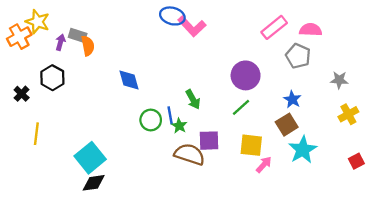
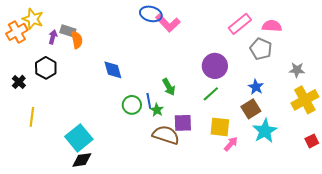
yellow cross: (348, 114) -> (305, 100), size x1.5

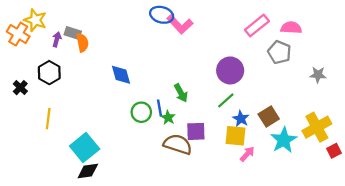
orange cross: (17, 32) -> (18, 34), turned -30
blue star: (256, 87) -> (241, 119), moved
yellow cross: (305, 100) -> (317, 127), moved
yellow line: (32, 117) -> (48, 119), moved

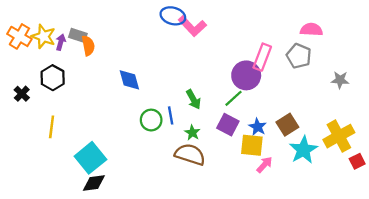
yellow star: (35, 20) -> (44, 36), moved
pink rectangle: (257, 25) -> (262, 57), moved, turned -30
green line: (226, 100) -> (234, 98), moved
green star: (168, 118) -> (192, 133), moved
purple square: (196, 131) -> (228, 125), moved, turned 30

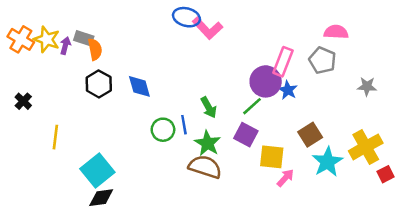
black hexagon: (53, 78) -> (99, 84), moved
blue star: (258, 127) -> (288, 90), moved
green star: (192, 133) -> (207, 143), size x1.5

